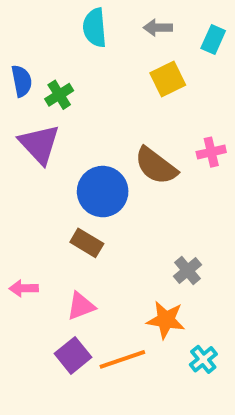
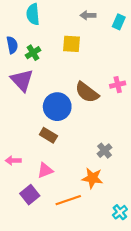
cyan semicircle: (95, 28) -> (33, 14), moved
yellow square: (168, 79) -> (71, 44), moved, turned 30
purple square: (73, 355) -> (30, 195), moved
cyan cross: (203, 359) -> (120, 212), moved

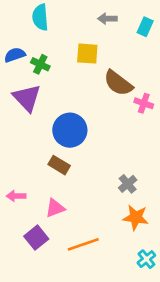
blue semicircle: (12, 45) -> (15, 55), turned -98
green cross: (33, 53) -> (40, 64), turned -32
pink cross: (118, 85) -> (144, 103), turned 32
brown semicircle: (87, 92) -> (118, 83), moved
orange star: (92, 178) -> (136, 217), moved

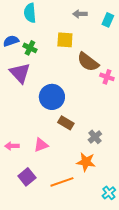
brown rectangle: (59, 165) -> (66, 123), moved
pink triangle: (55, 208) -> (41, 145), moved
orange star: (136, 217) -> (86, 162), moved

